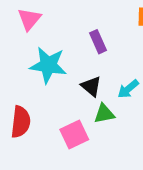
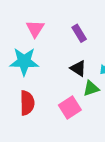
pink triangle: (29, 19) -> (35, 29), moved
cyan star: (48, 65) -> (24, 61), moved

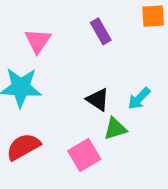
purple rectangle: (79, 33) -> (101, 31), moved
red semicircle: (27, 103) -> (23, 147), turned -120

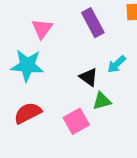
purple rectangle: (101, 31) -> (93, 23), size x1.4
cyan arrow: (139, 98) -> (117, 64), moved

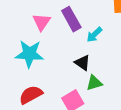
purple rectangle: (93, 23) -> (71, 19), moved
cyan arrow: (117, 64) -> (94, 35), moved

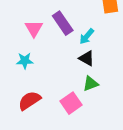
cyan star: (29, 54) -> (25, 61), size x0.6
black triangle: (82, 63) -> (87, 58), moved

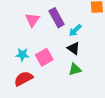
cyan star: (25, 61) -> (22, 55), moved
pink square: (71, 103) -> (44, 57), moved

